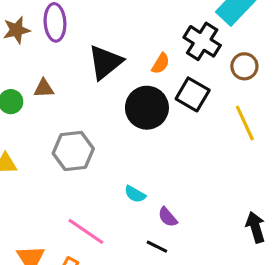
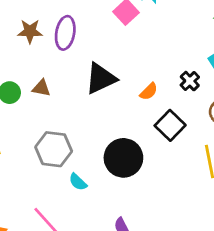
black cross: (202, 41) -> (190, 81), size x0.6
black circle: (147, 108) -> (123, 158), moved
cyan semicircle: (135, 194) -> (78, 182), moved

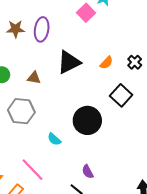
brown triangle: (41, 88) -> (34, 78), moved
orange semicircle: (149, 92) -> (106, 63), moved
gray hexagon: (54, 149) -> (21, 111), moved

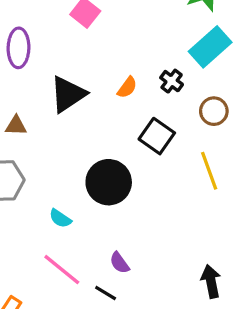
pink line: (33, 170) -> (62, 270), moved

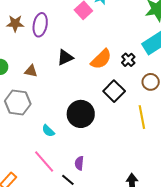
orange semicircle: (127, 87) -> (101, 59), size x1.6
black triangle: (68, 94) -> (65, 57), size x0.7
purple semicircle: (119, 263) -> (79, 163), turned 32

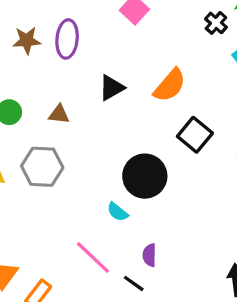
black cross: (128, 60) -> (216, 23), moved
cyan semicircle: (48, 131) -> (118, 212), moved

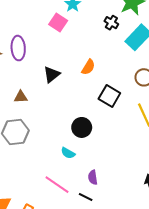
orange semicircle: (170, 85) -> (88, 67), size x0.7
black circle: (145, 176) -> (82, 127), size x0.7

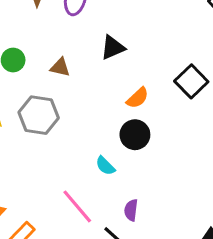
orange semicircle: (88, 67) -> (138, 98), moved
black square: (109, 96) -> (191, 81), moved

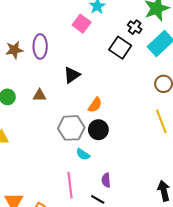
black square: (191, 81) -> (120, 48), moved
gray hexagon: (39, 115) -> (71, 128), moved
pink line: (77, 206) -> (70, 185), turned 45

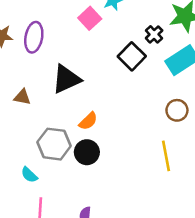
black triangle: (72, 75) -> (66, 79), size x1.4
cyan semicircle: (83, 154) -> (29, 175), moved

